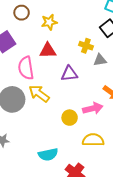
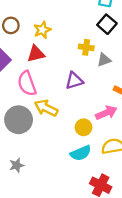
red triangle: (48, 51) -> (36, 54), moved
cyan semicircle: (48, 154) -> (81, 153), moved

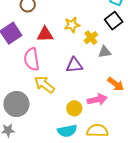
yellow star: (42, 30) -> (72, 25), moved
yellow cross: (86, 47) -> (91, 38), turned 32
gray circle: (19, 120) -> (16, 104), moved

